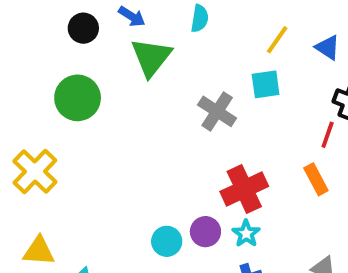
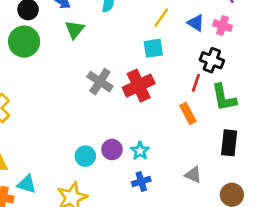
green triangle: (151, 57) -> (75, 30), size x0.7
green circle: (78, 98) -> (24, 42), moved
gray cross: (217, 111) -> (100, 82), moved
red cross: (244, 189) -> (139, 86), moved

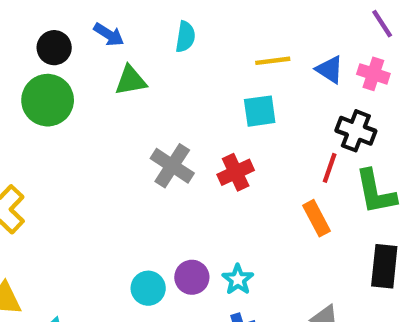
yellow line: (161, 18) -> (273, 61), turned 48
green triangle: (75, 30) -> (131, 80), turned 42
red cross: (139, 86) -> (236, 172), size x0.7

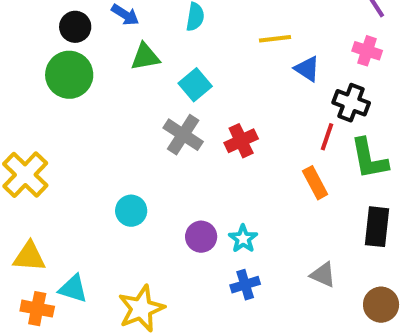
blue triangle: (330, 70) -> (307, 69), moved
cyan square: (260, 111) -> (195, 85), moved, turned -32
cyan circle: (148, 288) -> (131, 211), moved

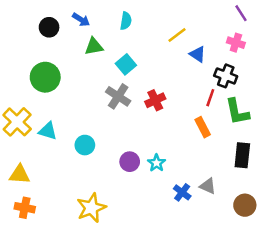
yellow line: (275, 39) -> (177, 35), turned -30
green circle: (69, 75) -> (45, 77), moved
blue cross: (245, 285) -> (182, 192), moved, turned -36
cyan triangle: (73, 289) -> (48, 131), moved

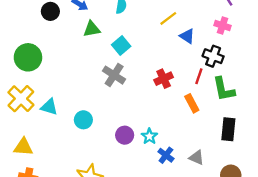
green circle: (45, 77) -> (28, 57), moved
red cross: (155, 100) -> (164, 79), moved
blue cross: (182, 192) -> (166, 155), moved

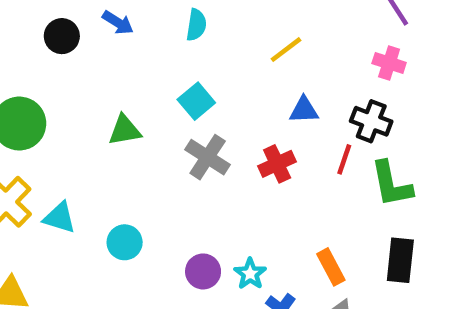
green triangle: (92, 29) -> (125, 130), moved
blue triangle: (187, 36) -> (304, 110), moved, turned -35
gray cross: (114, 75) -> (208, 157), moved
orange rectangle: (192, 103) -> (331, 267), moved

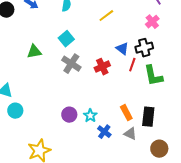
pink cross: (389, 63) -> (152, 22), turned 32
blue triangle: (304, 110) -> (122, 49), moved, turned 40
black cross: (371, 121) -> (144, 48), turned -36
cyan circle: (125, 242) -> (15, 111), moved
black rectangle: (400, 260) -> (148, 117), moved

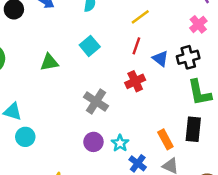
gray cross: (71, 64) -> (96, 102), moved
red line: (132, 65) -> (136, 46), moved
black rectangle: (148, 117) -> (193, 129), moved

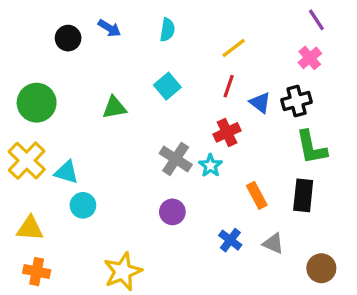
orange rectangle: (165, 139) -> (257, 195), moved
cyan star: (120, 143) -> (210, 166), moved

